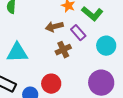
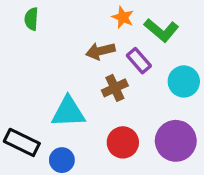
cyan triangle: (17, 53) -> (68, 112), moved
red circle: (51, 84) -> (123, 142), moved

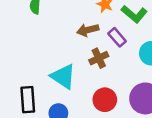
cyan triangle: (68, 112) -> (63, 76), turned 36
black rectangle: (22, 142) -> (28, 100), turned 60

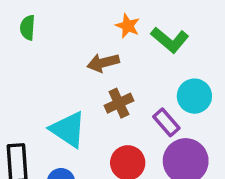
purple rectangle: (117, 37) -> (166, 122), moved

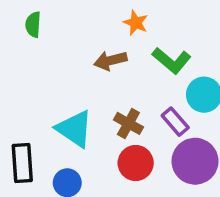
green L-shape: (170, 40) -> (172, 60), moved
brown cross: (119, 103) -> (128, 123), moved, turned -36

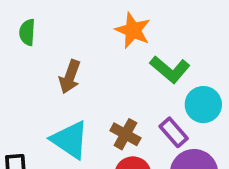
orange star: (136, 23) -> (133, 30), size x1.4
brown arrow: (110, 60) -> (70, 77), moved, turned -56

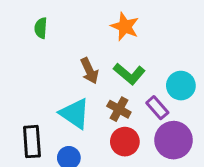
green L-shape: (170, 69) -> (129, 74), moved
brown arrow: (70, 77) -> (89, 71), moved, turned -45

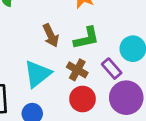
green L-shape: (129, 74) -> (86, 38), turned -52
cyan triangle: (75, 114) -> (38, 74), turned 48

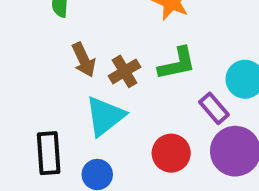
brown arrow: (51, 35) -> (84, 60), moved
brown cross: (77, 70) -> (124, 71), moved, turned 30

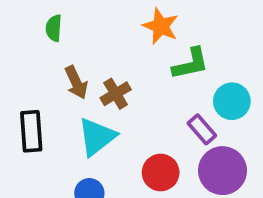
green L-shape: (177, 64) -> (191, 64), moved
black rectangle: (49, 153) -> (31, 131), moved

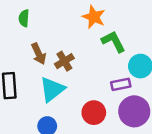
green L-shape: (191, 64) -> (113, 42), turned -105
purple rectangle: (202, 129) -> (121, 84), turned -60

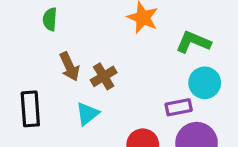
green L-shape: (113, 42) -> (193, 42), moved, turned -40
cyan triangle: (52, 89) -> (87, 114), size x0.7

